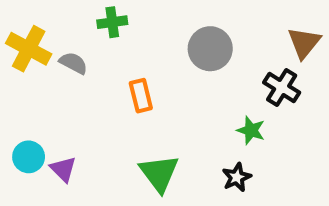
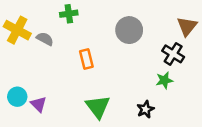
green star: (251, 130) -> (164, 80), moved, turned -30

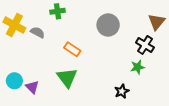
orange rectangle: (86, 59) -> (72, 49), turned -42
green triangle: (98, 107) -> (67, 78), moved

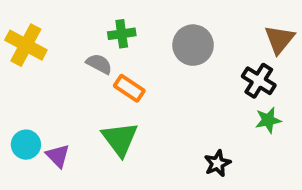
green cross: (58, 11) -> (122, 34), moved
gray semicircle: (38, 32) -> (99, 64), moved
green star: (138, 67) -> (268, 120), moved

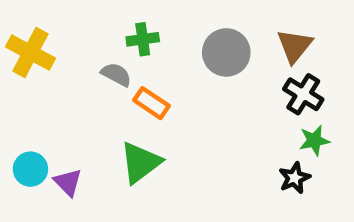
brown triangle: (279, 39) -> (294, 46), moved
green triangle: (120, 139) -> (140, 162), turned 30
black star: (217, 163) -> (294, 178), moved

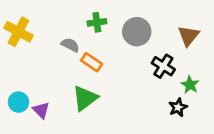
green cross: (143, 39) -> (97, 22), moved
brown triangle: (294, 46) -> (189, 36), moved
black cross: (303, 94) -> (163, 66), moved
green star: (314, 140) -> (190, 85), turned -30

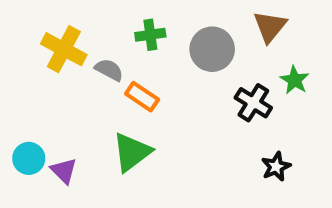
yellow cross: (18, 32) -> (64, 49), moved
brown triangle: (189, 36) -> (270, 27), moved
green star: (190, 85) -> (295, 80), moved

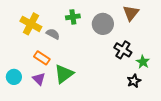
green star: (295, 80) -> (143, 62), moved
orange rectangle: (142, 97) -> (42, 58), moved
purple triangle: (64, 171) -> (39, 79), moved

